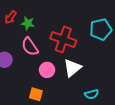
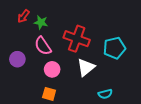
cyan pentagon: (101, 29) -> (114, 48), moved
pink circle: (47, 70) -> (52, 69), moved

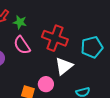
pink circle: (52, 69) -> (46, 84), moved

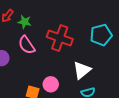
cyan pentagon: (92, 47) -> (101, 35), moved
white triangle: (64, 66) -> (82, 70), moved

